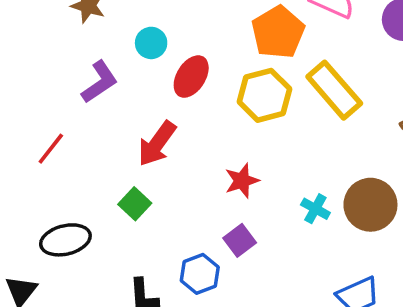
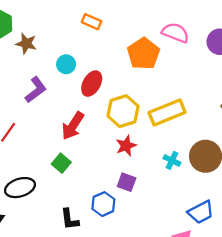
yellow rectangle: (334, 90) -> (167, 112), moved, turned -68
yellow hexagon: (264, 95) -> (123, 111), moved
purple square: (240, 240) -> (127, 182), turned -30

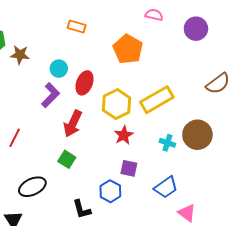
pink semicircle: (175, 33) -> (154, 15), moved, size x0.7
purple L-shape: (36, 90) -> (51, 95), moved
blue trapezoid: (201, 212) -> (166, 187), moved

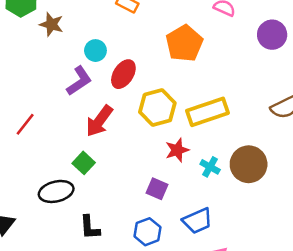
red star: (124, 135) -> (177, 150), moved
black ellipse: (32, 187) -> (56, 191), moved
blue hexagon: (110, 191) -> (147, 232), moved

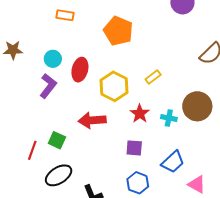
yellow rectangle: (208, 112) -> (153, 77), size x0.5
red arrow: (99, 121) -> (92, 120), moved, turned 68
red line: (25, 124) -> (32, 150), moved
green square: (84, 163) -> (57, 140), moved

